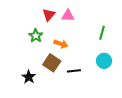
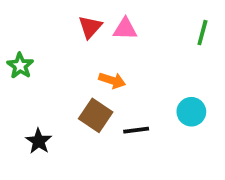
green line: (102, 33) -> (202, 33), moved
green star: (36, 36) -> (20, 66), moved
black star: (29, 77) -> (39, 141), moved

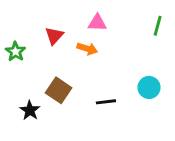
red triangle: (90, 27) -> (54, 36), moved
orange arrow: (112, 80) -> (87, 49), moved
brown square: (96, 115) -> (59, 90), moved

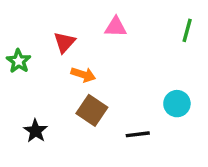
orange arrow: (87, 49) -> (83, 75), moved
brown square: (59, 90) -> (92, 110), moved
black line: (106, 102) -> (138, 134), moved

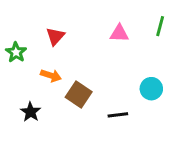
pink triangle: (116, 27) -> (119, 33), moved
orange arrow: (83, 75) -> (51, 76), moved

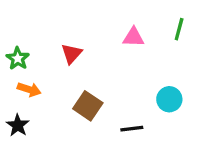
red triangle: (55, 36) -> (72, 54), moved
orange arrow: (51, 76) -> (29, 89), moved
black star: (31, 112) -> (18, 125), moved

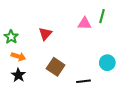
green line: (179, 29) -> (102, 16), moved
black star: (18, 125) -> (18, 75), moved

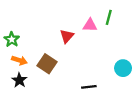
red triangle: (45, 34) -> (67, 36), moved
cyan circle: (107, 63) -> (123, 68), moved
brown square: (56, 67) -> (47, 64), moved

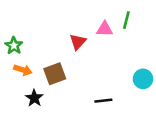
brown square: (47, 64) -> (55, 74), turned 36
black star: (19, 80) -> (34, 98), moved

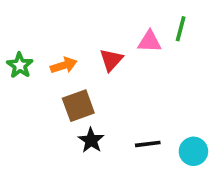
orange arrow: (23, 70) -> (64, 65), moved, turned -36
cyan circle: (143, 79) -> (193, 151), moved
black star: (34, 98) -> (91, 140), moved

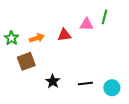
red triangle: (111, 60) -> (64, 35), turned 40
brown square: (78, 106) -> (26, 61), moved

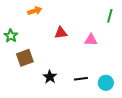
green line: (104, 17) -> (110, 16), moved
pink triangle: (87, 24) -> (91, 40), moved
orange arrow: (37, 38) -> (35, 11), moved

